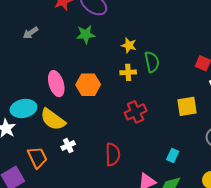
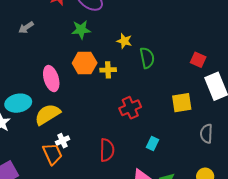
yellow cross: (128, 72) -> (108, 70), moved
orange hexagon: (88, 85) -> (85, 63), moved
yellow semicircle: (53, 119) -> (47, 114), turned 112
cyan rectangle: (173, 155) -> (153, 144), moved
orange trapezoid: (37, 158) -> (52, 154), moved

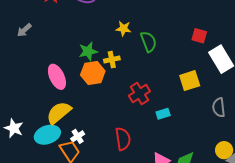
green star: (81, 30) -> (88, 51), moved
orange hexagon: (85, 63) -> (93, 73), moved
cyan ellipse: (18, 103) -> (47, 135), moved
cyan rectangle: (153, 144) -> (163, 114), moved, turned 56

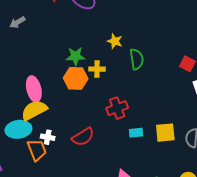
pink ellipse: (57, 77) -> (34, 89), moved
yellow square: (190, 81) -> (165, 133), moved
white cross: (78, 136) -> (48, 137), turned 32
red semicircle: (123, 139) -> (83, 137), moved, turned 55

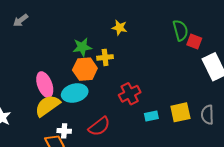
green semicircle: (137, 59) -> (180, 30), moved
cyan ellipse: (18, 129) -> (75, 93), moved

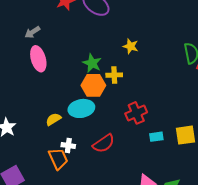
green star: (82, 47) -> (92, 63), turned 30
pink ellipse: (45, 85) -> (38, 59), moved
yellow semicircle: (47, 106) -> (53, 119), size x0.6

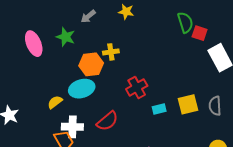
gray arrow: (32, 32) -> (88, 16), moved
yellow star: (131, 46) -> (126, 12), moved
green star: (92, 63) -> (66, 37), moved
white cross: (68, 146) -> (72, 127), size x1.5

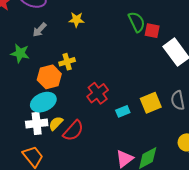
yellow semicircle: (55, 102) -> (56, 123), moved
white cross: (72, 127) -> (37, 123), moved

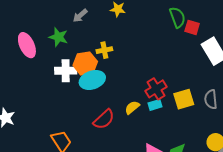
red cross: (98, 93) -> (156, 89), moved
cyan ellipse: (43, 102) -> (92, 80), moved
white cross: (37, 123) -> (66, 71), moved
yellow semicircle: (56, 123) -> (132, 107), moved

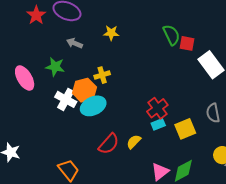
gray arrow: (80, 16) -> (74, 43), turned 70
white cross: (66, 71) -> (66, 99), turned 35
yellow square: (184, 99) -> (185, 129), moved
yellow semicircle: (132, 107) -> (134, 142), moved

